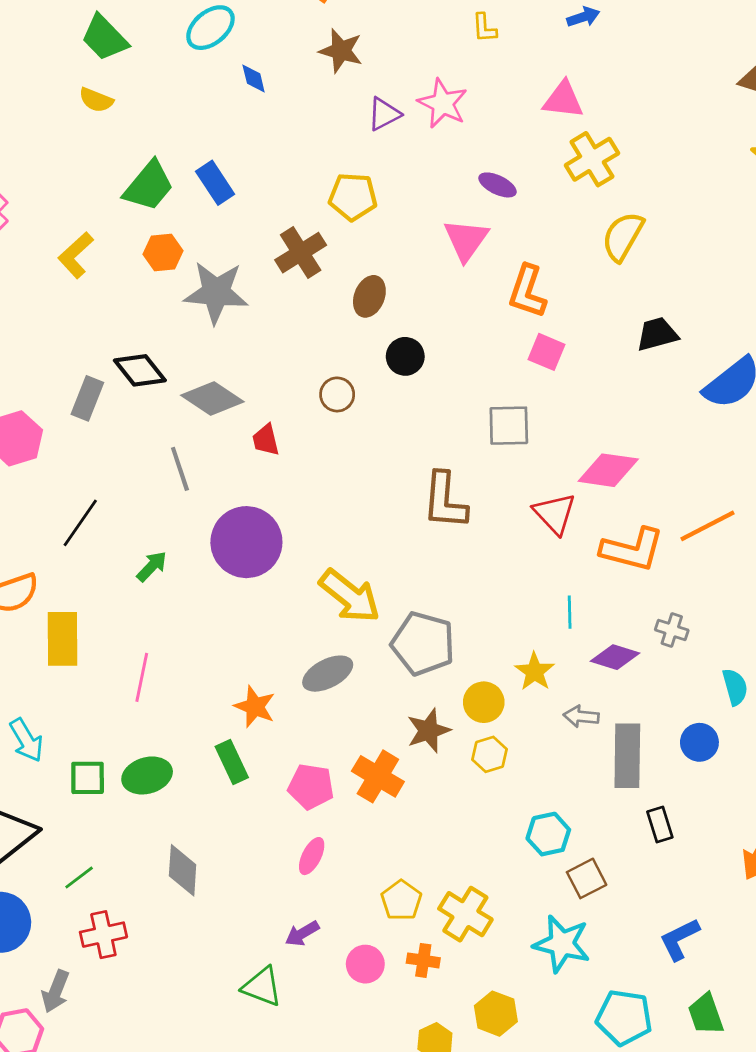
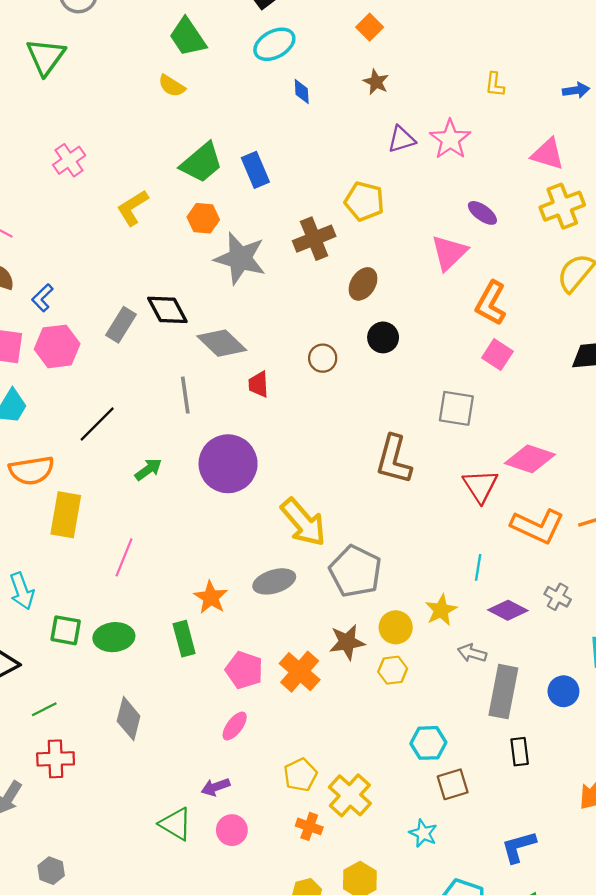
brown star: (341, 51) -> (376, 82), size x0.7
cyan star: (562, 944) -> (423, 833), size x0.6
pink circle: (365, 964) -> (232, 830), moved

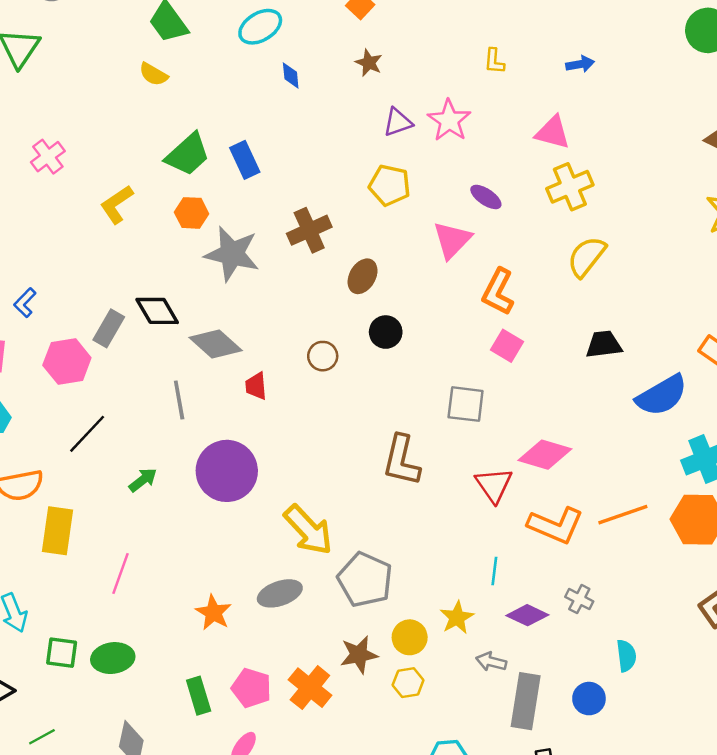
yellow pentagon: (364, 201) -> (390, 185), moved
pink hexagon: (57, 346) -> (67, 361), moved
green rectangle: (184, 639) -> (199, 696), moved

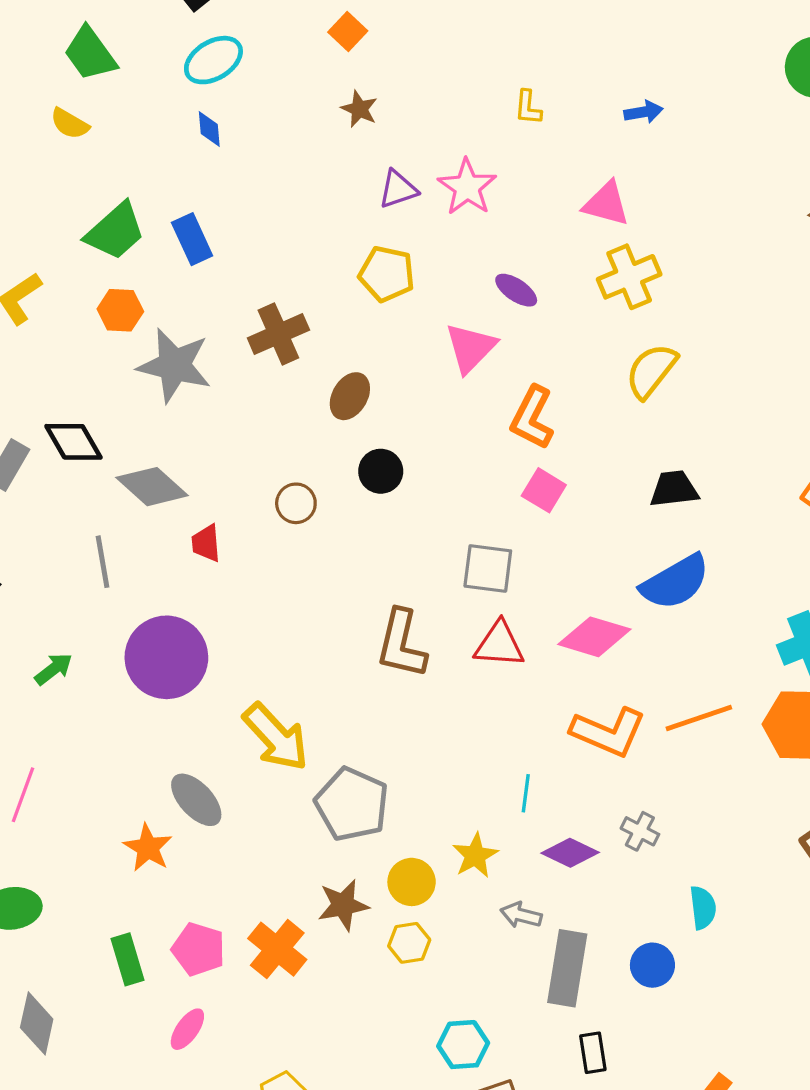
blue diamond: (291, 76) -> (209, 129), moved
blue semicircle: (662, 395) -> (675, 582), moved
red triangle: (494, 485) -> (499, 644), moved, turned -51
gray ellipse: (280, 593) -> (196, 800), moved, turned 66

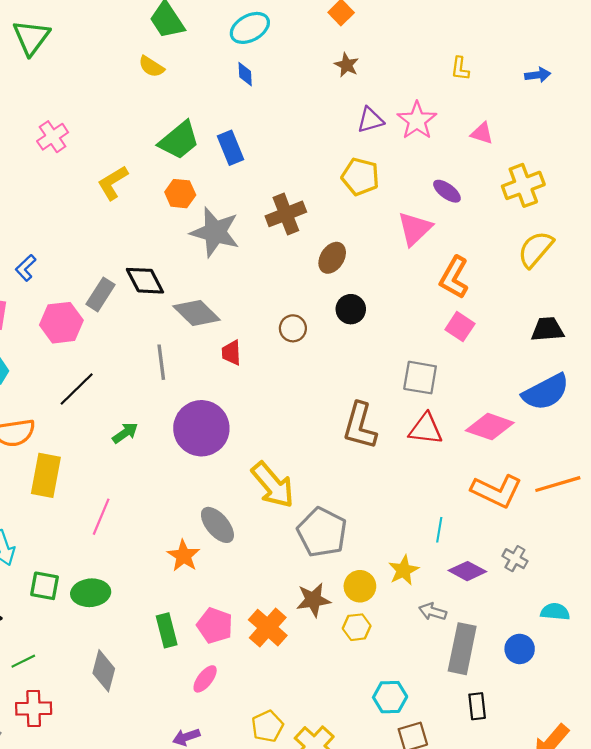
pink triangle: (606, 204) -> (482, 133), moved, size x0.7
cyan semicircle: (703, 908) -> (555, 612), turned -80

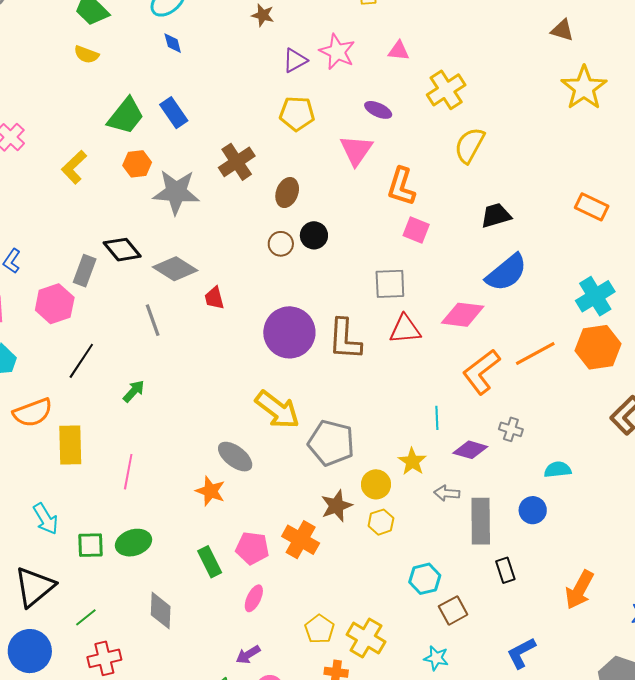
brown circle: (293, 328) -> (281, 244), moved
purple circle: (201, 428) -> (289, 332), moved
orange L-shape: (497, 491) -> (481, 372), turned 129

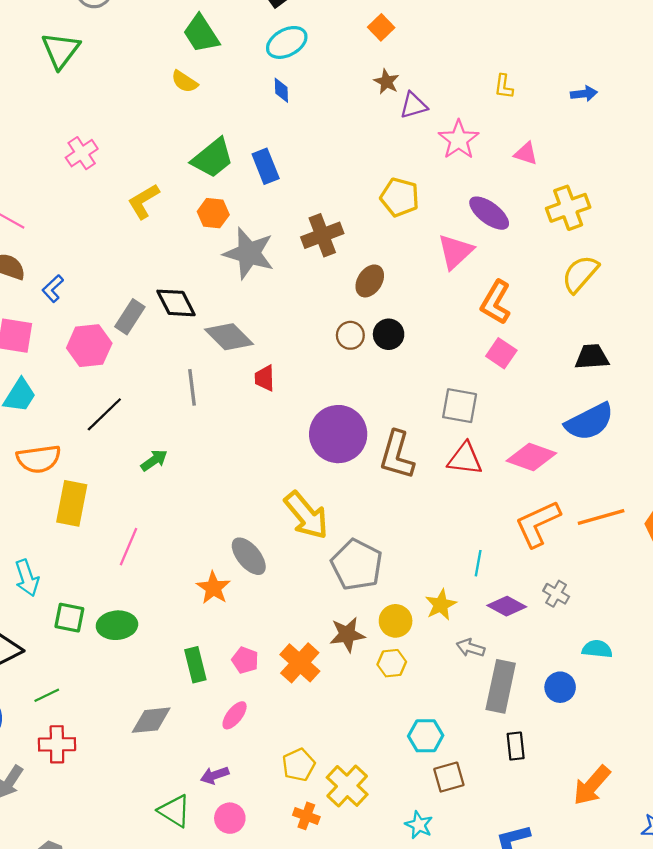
purple triangle: (295, 60) -> (413, 105), moved
purple ellipse: (378, 110) -> (489, 213), size x1.4
pink pentagon: (252, 548) -> (245, 660), size x0.7
gray diamond: (161, 611) -> (151, 720), moved, turned 69

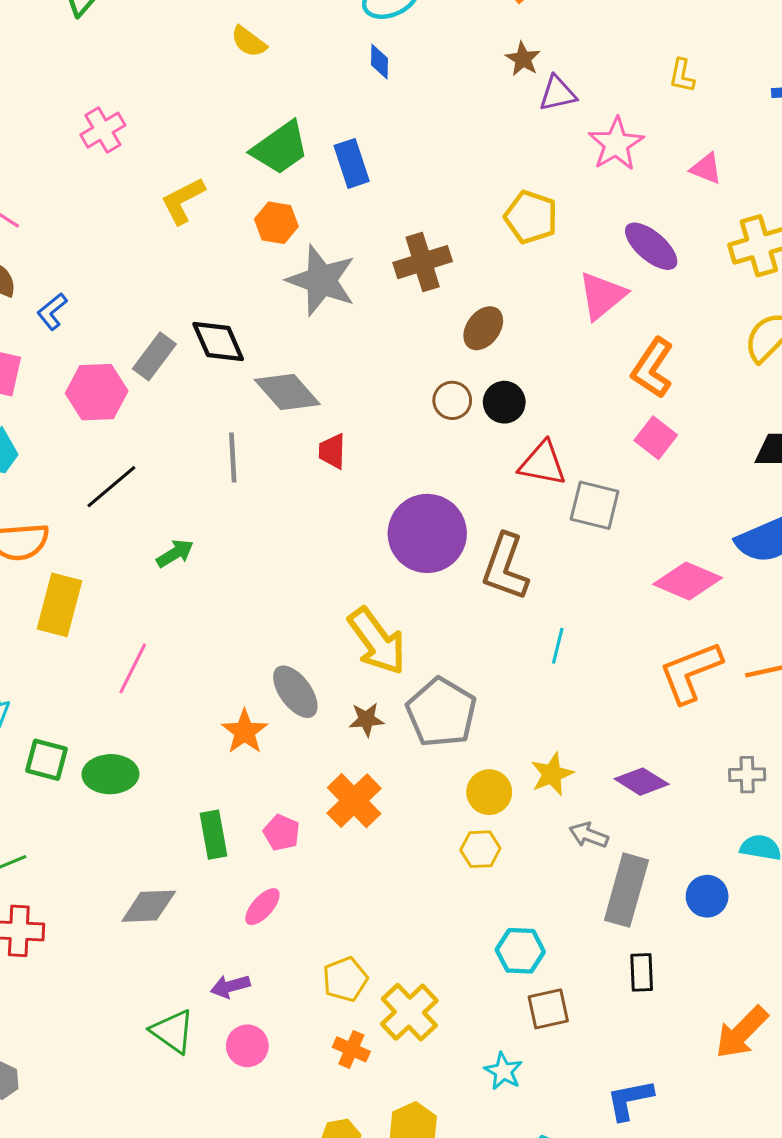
red triangle: (465, 459) -> (543, 463), moved
cyan line: (478, 563) -> (558, 646), moved
gray cross: (556, 594) -> (747, 775), moved, turned -35
brown star: (347, 635) -> (366, 720), moved, size x0.7
orange cross: (300, 663) -> (354, 801), moved

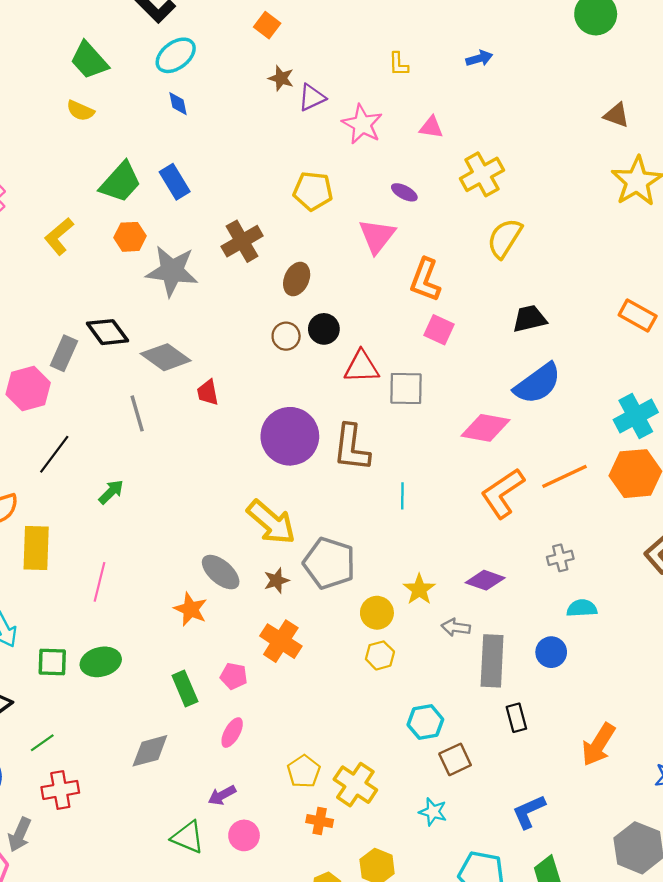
purple ellipse: (651, 246) -> (404, 192), size x0.6

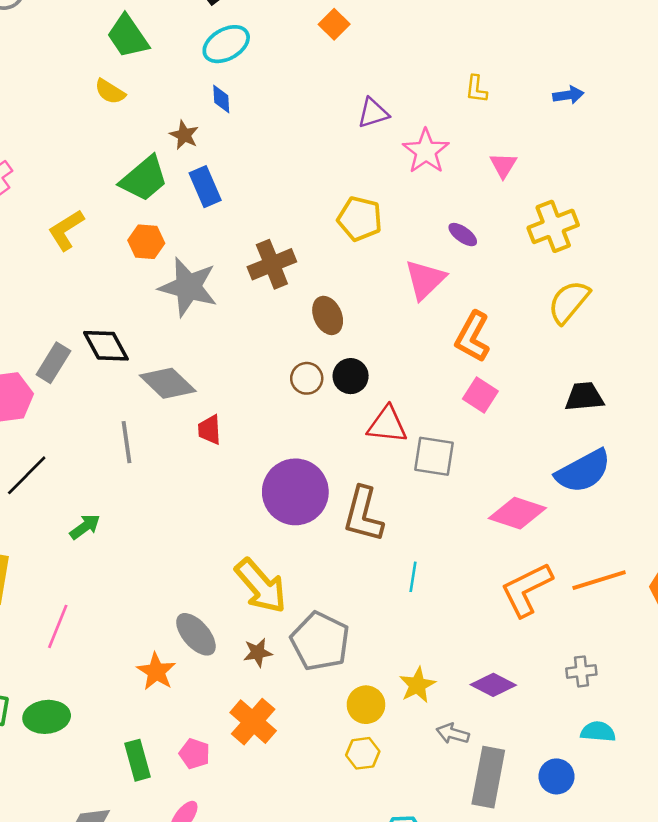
brown star: (281, 78) -> (184, 135), moved
pink triangle: (431, 127) -> (503, 165), turned 45
brown ellipse: (297, 279) -> (328, 315), turned -56

